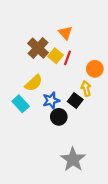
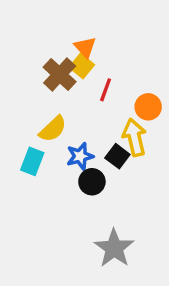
orange triangle: (65, 33) -> (85, 47), moved
yellow square: (55, 56) -> (82, 66), moved
yellow arrow: (86, 88) -> (135, 137), size x1.5
cyan rectangle: (21, 104) -> (32, 161), turned 63

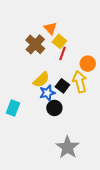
yellow square: (82, 66) -> (59, 41), moved
yellow semicircle: (53, 129) -> (41, 80), moved
black square: (117, 156) -> (62, 86), moved
cyan rectangle: (32, 161) -> (13, 108), moved

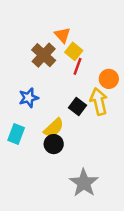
yellow semicircle: (41, 80) -> (54, 128), moved
blue star: (47, 93) -> (29, 98), moved
black circle: (54, 108) -> (54, 144), moved

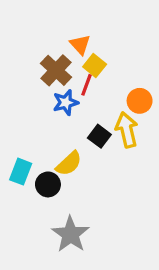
red line: (77, 66) -> (87, 85), moved
blue star: (29, 98) -> (66, 102), moved
black circle: (54, 144) -> (48, 184), moved
gray star: (84, 183) -> (70, 234), moved

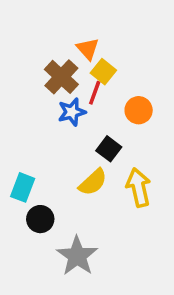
orange circle: (140, 101) -> (139, 110), moved
yellow arrow: (127, 130) -> (139, 187), moved
yellow semicircle: (69, 164) -> (93, 182), moved
black circle: (48, 184) -> (40, 219), moved

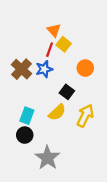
brown cross: (61, 77) -> (21, 69), moved
red line: (95, 93) -> (50, 50), moved
cyan rectangle: (23, 187) -> (27, 116), moved
yellow arrow: (139, 187) -> (85, 116), turned 40

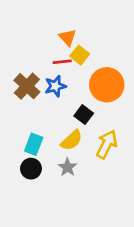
red line: (50, 50) -> (62, 62), turned 64
orange circle: (85, 68) -> (107, 85), size x1.6
gray star: (47, 158) -> (68, 167), moved, size x0.6

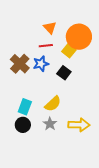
yellow square: (80, 55) -> (69, 51), moved
orange circle: (107, 85) -> (79, 37), moved
black square: (84, 115) -> (64, 73), moved
yellow arrow: (107, 144) -> (79, 125), moved, turned 65

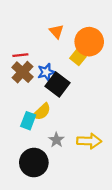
red line: (46, 46) -> (20, 55), moved
black square: (64, 73) -> (58, 85), moved, size x1.5
yellow semicircle: (53, 104) -> (42, 112), moved
black circle: (23, 125) -> (34, 163), moved, size x1.6

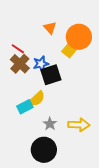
red line: (20, 55) -> (18, 49), turned 40
black square: (58, 85) -> (51, 75), turned 35
cyan rectangle: (28, 121) -> (25, 107), turned 42
black circle: (34, 163) -> (44, 150), moved

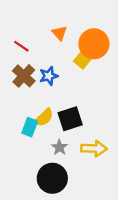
red line: (18, 49) -> (21, 46), moved
black square: (51, 75) -> (70, 119), moved
cyan rectangle: (25, 107) -> (30, 127), turned -42

